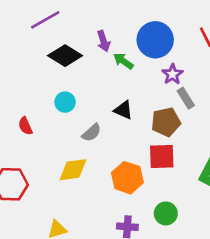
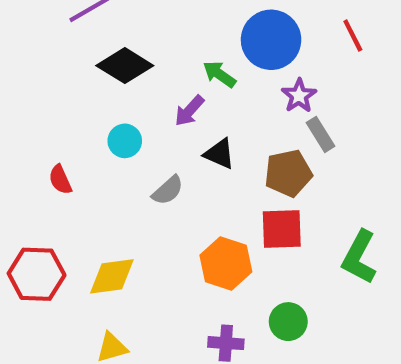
purple arrow: (104, 41) -> (189, 111), moved, turned 60
yellow diamond: (73, 170) -> (112, 276), moved

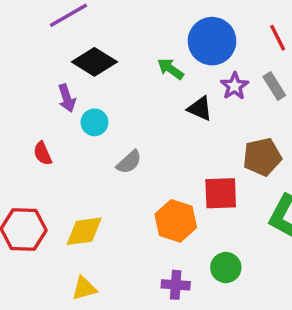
purple arrow: (189, 111) -> (67, 98), moved, turned -60
gray rectangle: (321, 134) -> (274, 86), moved
black triangle: (219, 154) -> (200, 109), moved
brown pentagon: (288, 173) -> (262, 157), moved

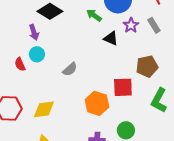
cyan circle: (94, 122) -> (37, 54), moved

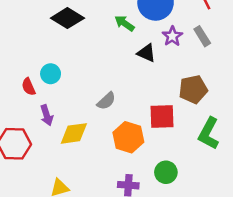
purple arrow: (34, 32) -> (47, 115), moved
gray semicircle: (70, 69) -> (106, 101), moved
yellow diamond: (44, 109) -> (74, 133), moved

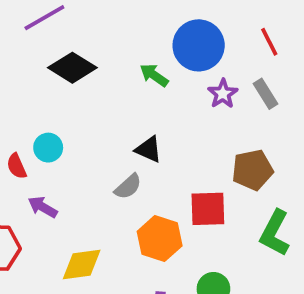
black triangle: (146, 53) -> (148, 149), moved
purple arrow: (47, 115) -> (43, 207), turned 138
yellow diamond: (74, 133) -> (82, 265), moved

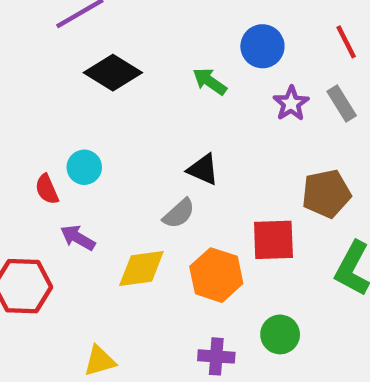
blue circle: (199, 45) -> (262, 46), size x0.7
yellow diamond: (82, 265) -> (141, 268), moved

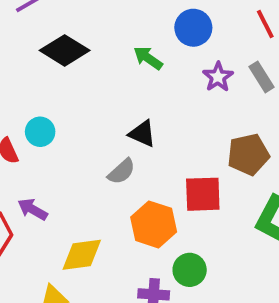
purple arrow: (78, 238) -> (33, 209), moved
yellow diamond: (141, 268) -> (82, 255), moved
green circle: (280, 334) -> (190, 270), moved

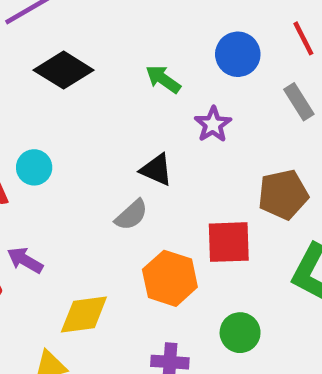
blue circle: (193, 28) -> (238, 54), moved
purple star: (218, 77) -> (213, 124), moved
green circle: (190, 270) -> (240, 333), moved

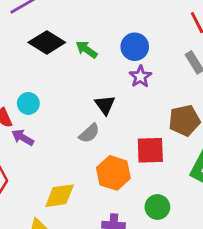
blue circle: (238, 54) -> (135, 47), moved
green arrow: (163, 79) -> (86, 50), moved
black triangle: (156, 170) -> (105, 105), turned 30
purple arrow: (25, 260) -> (23, 138), moved

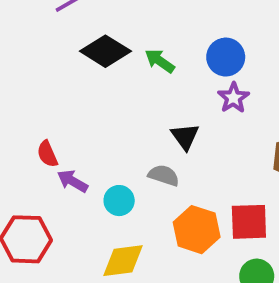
cyan circle: (28, 103) -> (119, 201), moved
gray semicircle: (89, 133) -> (164, 175), turned -120
red square: (150, 150) -> (249, 222), moved

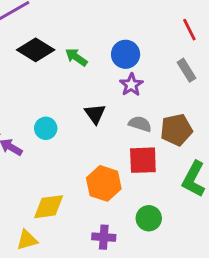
gray semicircle: (164, 175) -> (140, 124), moved
cyan circle: (119, 201) -> (46, 128), moved
red square: (249, 222) -> (143, 160), moved

